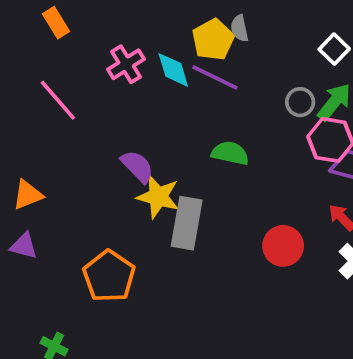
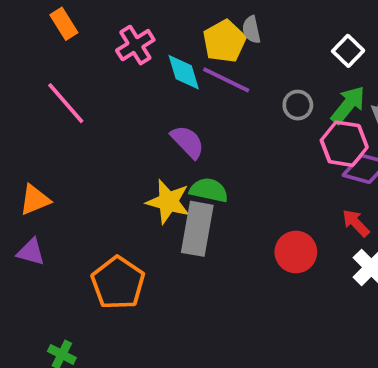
pink cross: (126, 64) -> (135, 45), moved
gray circle: (300, 102) -> (298, 105), moved
green semicircle: (230, 153) -> (209, 190), moved
purple semicircle: (137, 166) -> (188, 142), moved

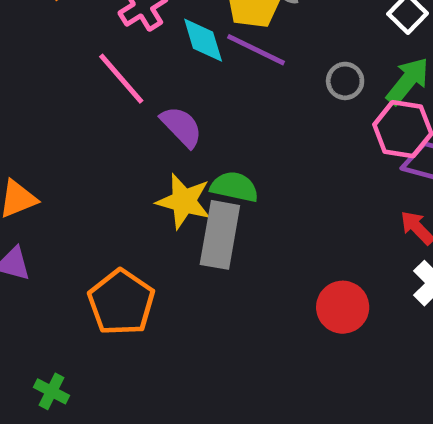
pink line: (66, 103) -> (121, 79), moved
purple semicircle: (188, 142) -> (181, 127), moved
red circle: (296, 252) -> (343, 307), moved

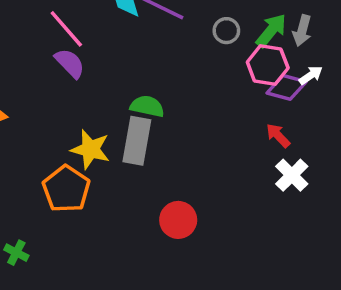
purple semicircle: (181, 127) -> (70, 63), moved
yellow star: (184, 201) -> (90, 149), moved
red circle: (343, 307) -> (178, 220), moved

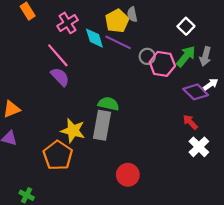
gray circle: (226, 31) -> (147, 56), moved
pink hexagon: (268, 65) -> (162, 64), moved
purple diamond: (287, 87) -> (196, 92), turned 30

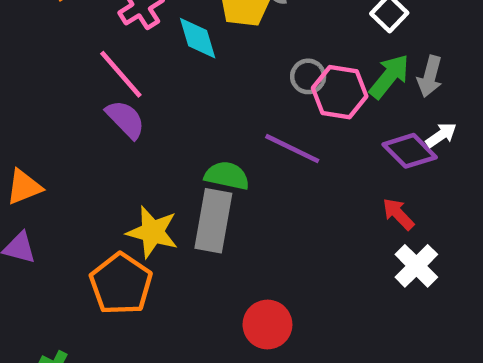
purple line: (118, 42) -> (292, 149), moved

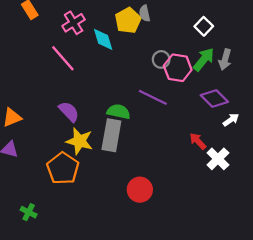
purple semicircle: (125, 119) -> (69, 112), moved
white arrow: (441, 135) -> (231, 120), moved
red arrow: (398, 214) -> (198, 141), moved

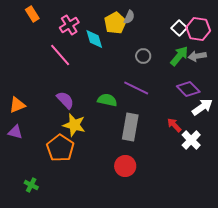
gray semicircle: (145, 13) -> (129, 17), turned -144
gray arrow: (225, 59) -> (197, 56), turned 66
pink hexagon: (178, 68) -> (198, 29), moved
white arrow: (231, 120) -> (202, 107), size x1.5
gray rectangle: (111, 135) -> (130, 127), moved

